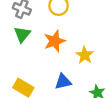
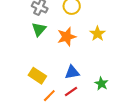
yellow star: (85, 55) -> (98, 34), moved

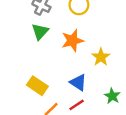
yellow star: (98, 34) -> (101, 57), moved
blue triangle: (72, 72) -> (78, 82), turned 42

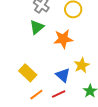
yellow star: (101, 57) -> (82, 65), moved

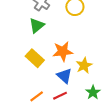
orange star: (63, 39) -> (63, 51), moved
yellow rectangle: (28, 73) -> (35, 58), moved

